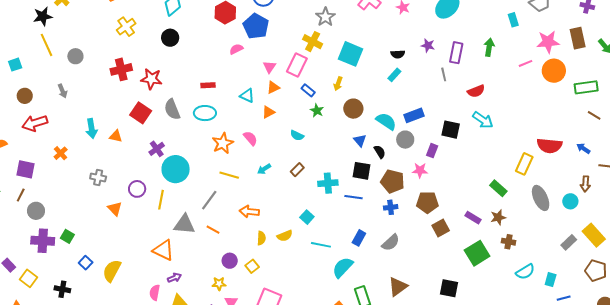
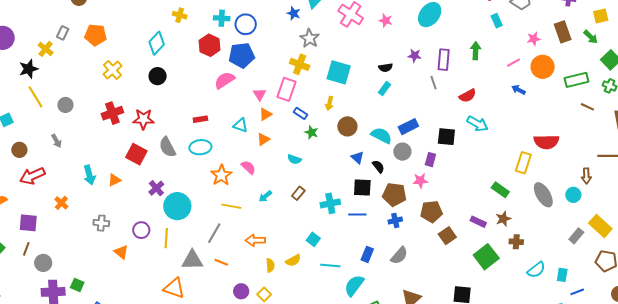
blue pentagon: (256, 26) -> (242, 55), turned -30
pink star: (548, 42) -> (534, 39), size x0.6
pink semicircle: (236, 49) -> (225, 80), size x1.5
orange triangle: (116, 136) -> (114, 180), turned -32
blue arrow: (583, 148) -> (519, 90), moved

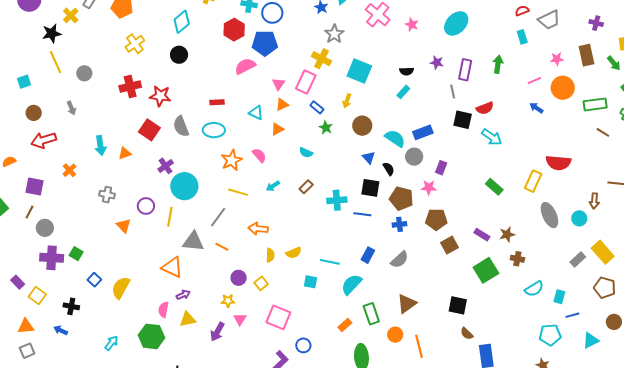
black square: (446, 137) -> (463, 120), moved
green rectangle: (500, 190) -> (494, 187), moved
cyan square: (313, 239) -> (311, 282), moved, turned -32

